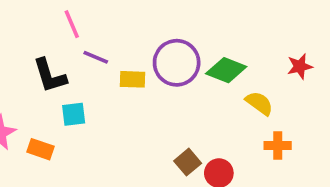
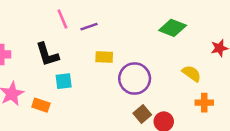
purple line: (96, 57) -> (89, 27), moved, turned -42
purple circle: (177, 63) -> (135, 79), moved
green diamond: (226, 70) -> (173, 28), moved

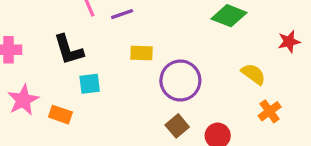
orange cross: (204, 103) -> (270, 111), turned -36
brown square: (142, 114) -> (177, 126), moved

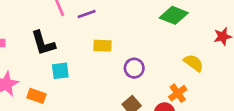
purple circle: (180, 81) -> (134, 68), size x0.6
orange cross: (270, 111) -> (178, 93), moved

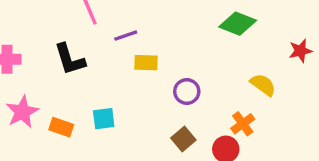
purple line: (87, 14) -> (126, 36), moved
cyan square: (60, 71) -> (104, 119), moved

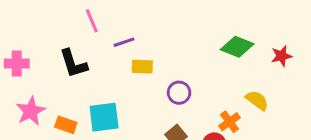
green diamond: (238, 24) -> (237, 47), moved
yellow semicircle: (263, 85) -> (257, 100), moved
cyan square: (104, 119) -> (104, 117), size x1.5

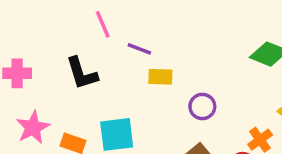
purple line: (124, 42) -> (139, 49), turned 40

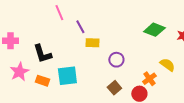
purple line: (139, 49) -> (80, 27), turned 40
black L-shape: (82, 73) -> (42, 54), moved

